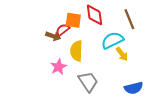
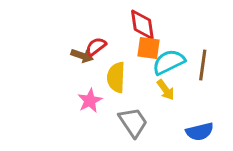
brown line: (129, 19) -> (203, 65), moved, turned 30
orange square: (73, 20) -> (149, 48), moved
yellow arrow: (122, 54) -> (166, 90), moved

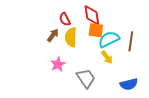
red semicircle: (96, 46) -> (65, 19), moved, turned -80
brown arrow: (82, 56) -> (53, 35), turned -72
yellow semicircle: (116, 77) -> (71, 37), moved

